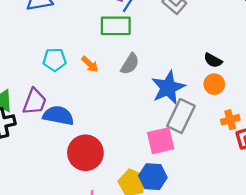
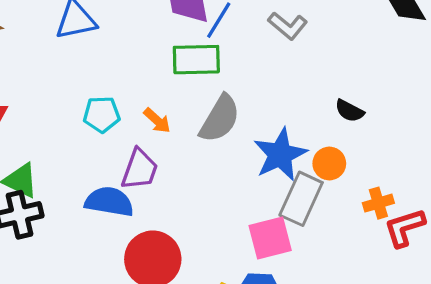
gray semicircle: (130, 64) -> (220, 119), size x1.4
orange circle: (214, 84) -> (329, 164), moved
purple trapezoid: (35, 102) -> (140, 169), moved

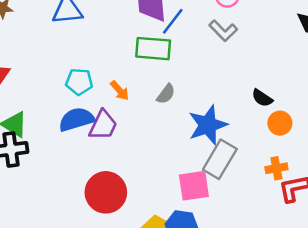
gray semicircle: (220, 119) -> (166, 94), size x0.6
orange circle: (329, 164) -> (280, 123), moved
blue semicircle: (109, 202) -> (76, 119), moved, turned -32

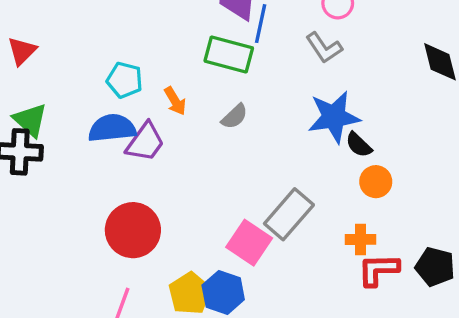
blue line: (173, 21) -> (261, 24), turned -36
blue star: (208, 125) -> (334, 117), moved
pink square: (194, 186) -> (249, 243), turned 32

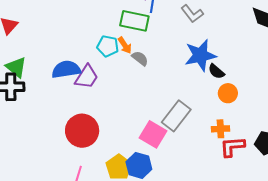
cyan pentagon: (125, 80) -> (108, 46), moved
orange arrow: (175, 101) -> (125, 45), moved
gray semicircle: (234, 116) -> (140, 58), turned -96

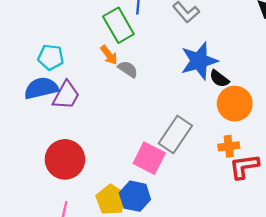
green rectangle: (134, 21) -> (118, 25), turned 52
cyan pentagon: (108, 46) -> (51, 57), moved
orange circle: (228, 93) -> (235, 104), size x1.5

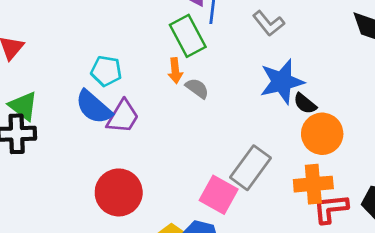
orange arrow: (109, 55) -> (175, 71), turned 30
blue semicircle: (41, 88) -> (94, 107), turned -128
orange cross: (229, 146) -> (313, 184), size x1.5

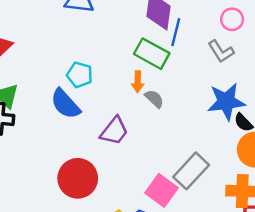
green rectangle: (188, 36) -> (152, 54), turned -40
purple trapezoid: (123, 117) -> (114, 131), moved

